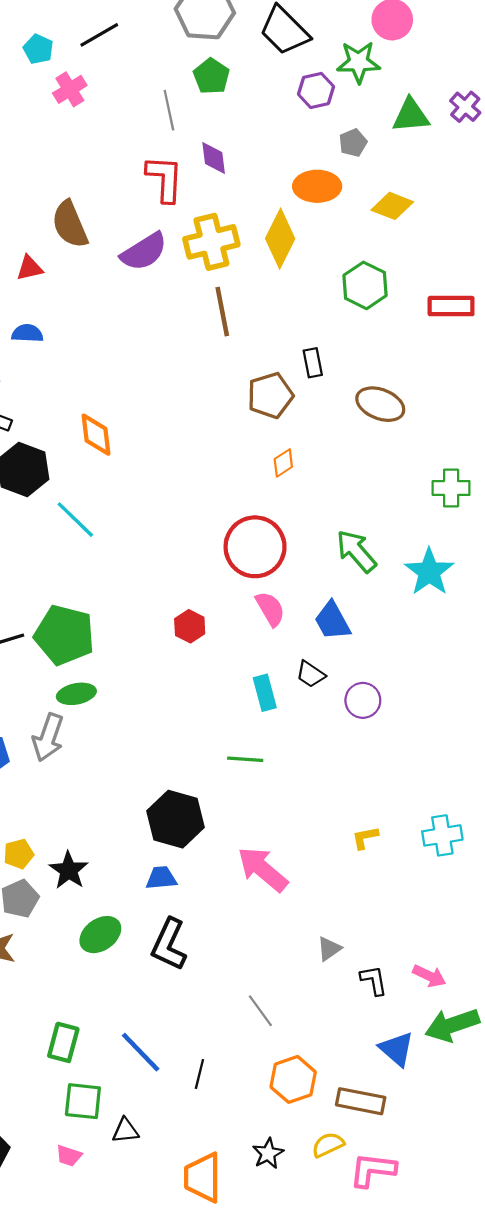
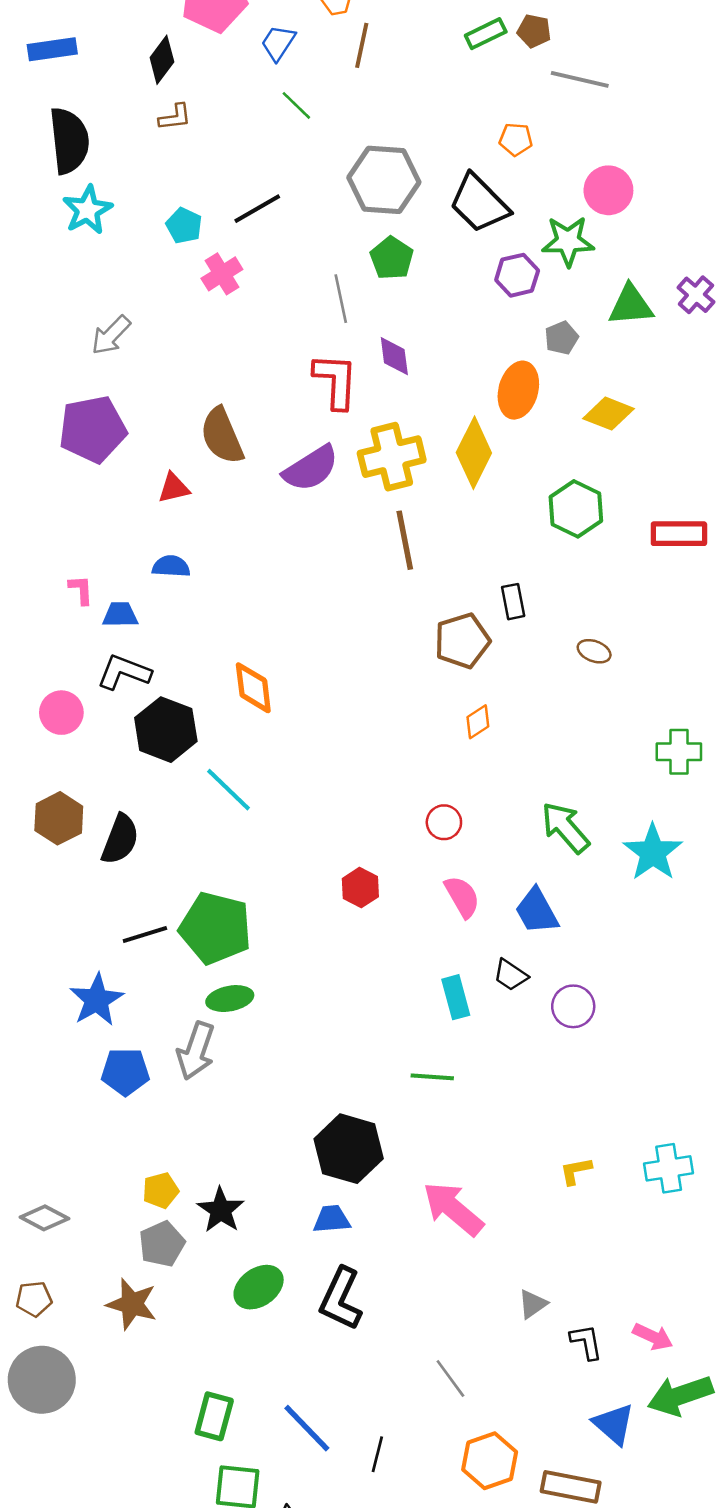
orange ellipse: (317, 186) -> (518, 390), turned -75
brown ellipse: (380, 404) -> (594, 651), size x0.6
red circle: (255, 547) -> (444, 822), size x0.5
red hexagon: (190, 626) -> (360, 888), moved

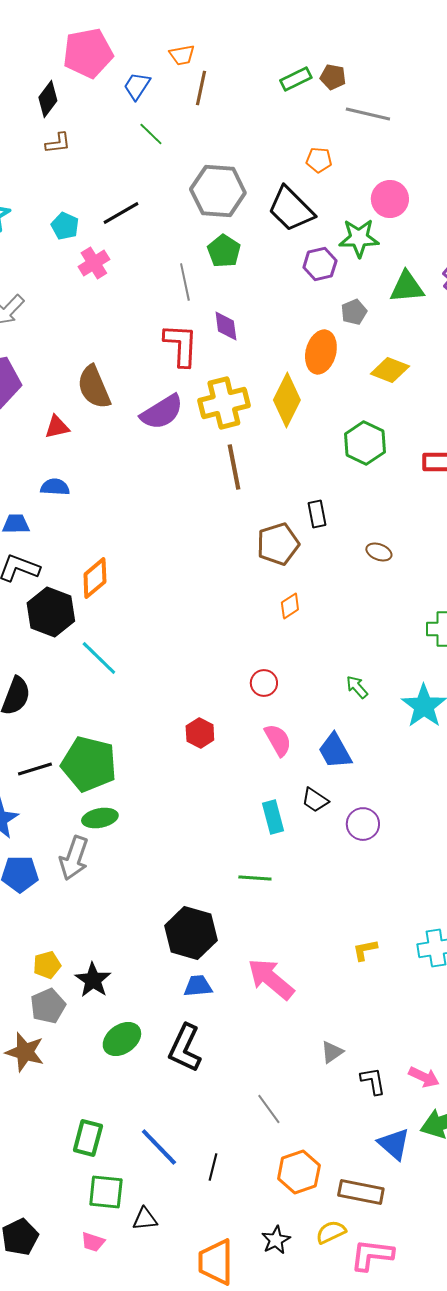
orange diamond: (253, 688) -> (95, 578), moved, turned 57
green arrow: (565, 827) -> (357, 687), size x0.6
blue trapezoid: (332, 1219) -> (198, 986), moved

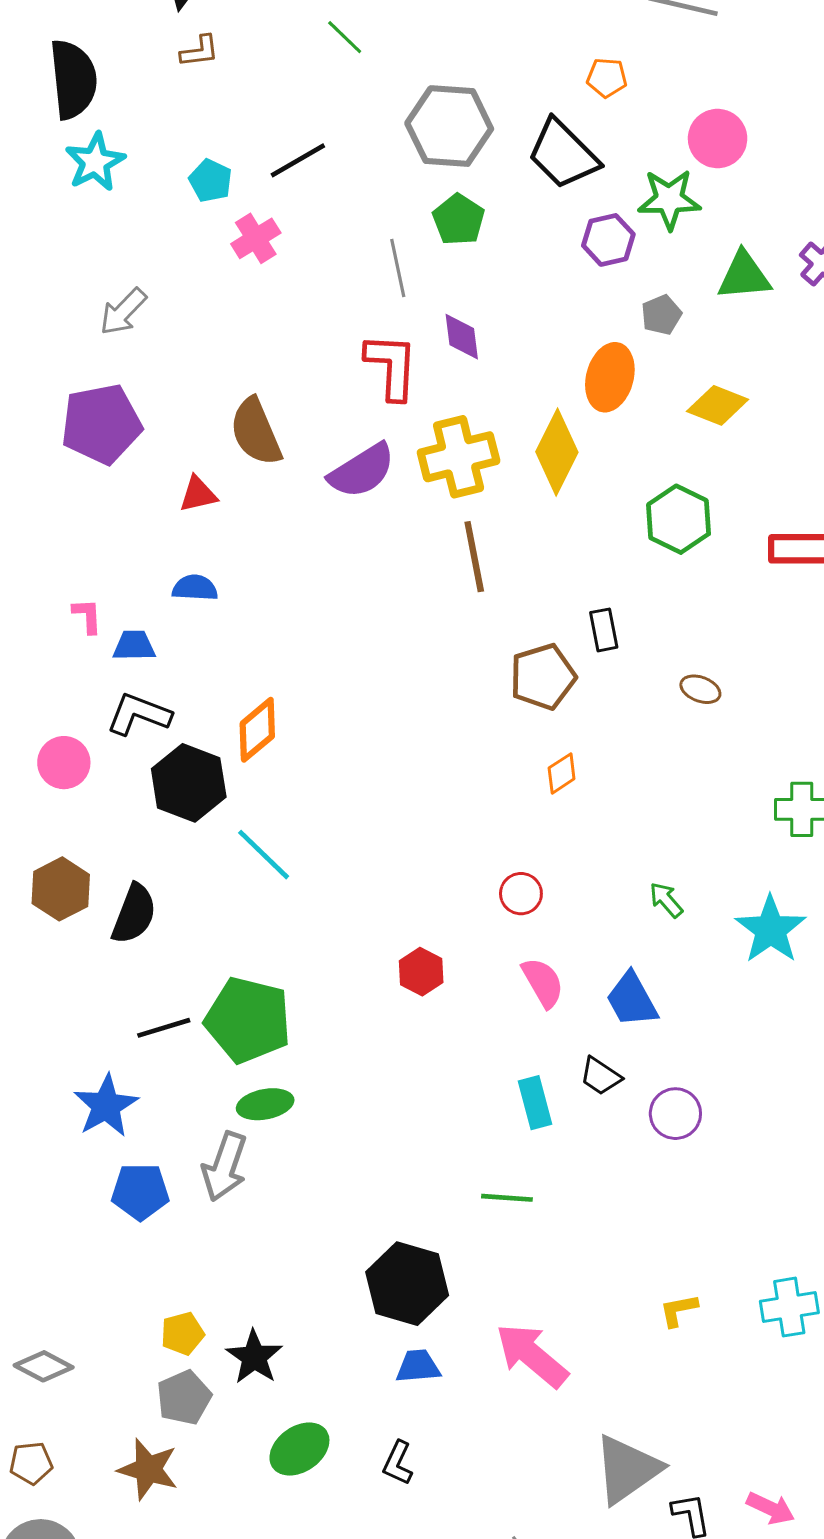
black L-shape: (185, 1048) -> (398, 1463), size x0.6
gray triangle: (332, 1052) -> (627, 1469), size x2.0

